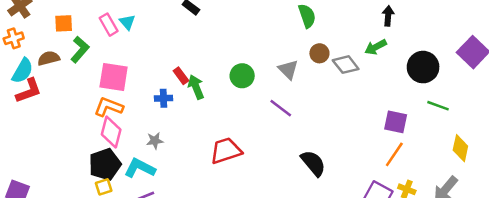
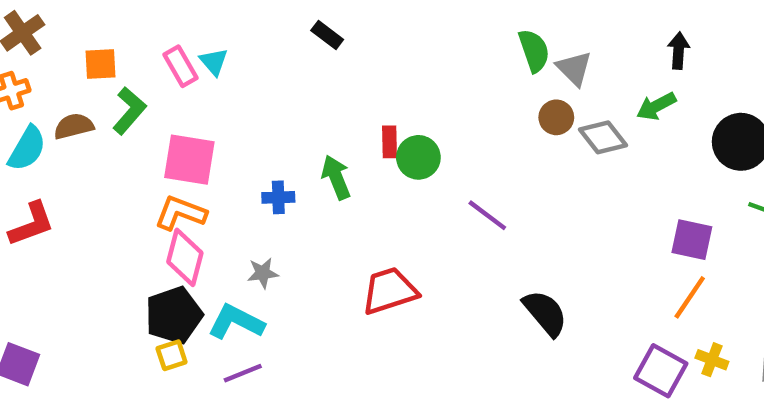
gray triangle: (288, 70) -> (574, 68), moved
red rectangle: (181, 76) -> (389, 142), moved, turned 35
red L-shape: (29, 91) -> (31, 224), moved

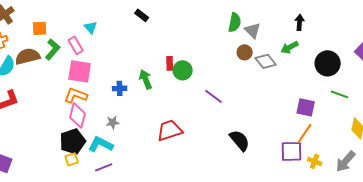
green semicircle: (534, 51) -> (235, 22), turned 30
pink rectangle: (180, 66) -> (76, 45), moved
brown semicircle: (74, 126) -> (28, 56), size x1.4
purple square: (661, 371) -> (292, 151), moved, turned -30

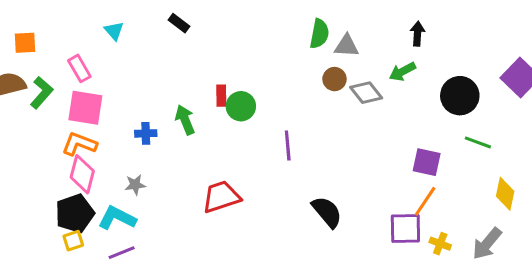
cyan triangle: (91, 27) -> (114, 31), moved
gray triangle: (253, 30) -> (347, 46), turned -42
green L-shape: (53, 49) -> (42, 93), moved
purple line: (214, 96) -> (288, 145), turned 48

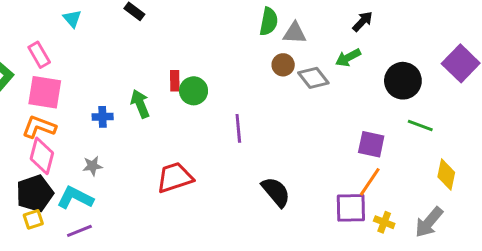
black arrow: (418, 34) -> (363, 22), turned 40

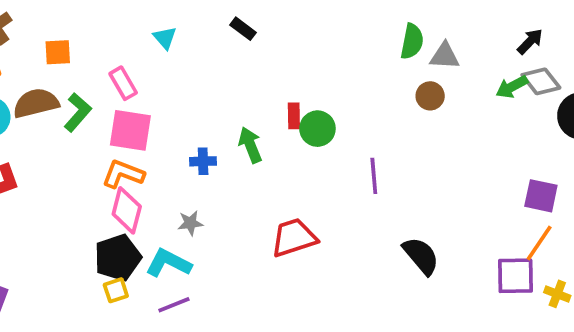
gray diamond: (313, 78) -> (541, 81), moved

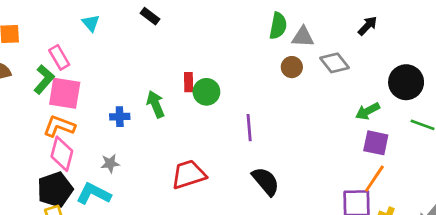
gray diamond: (541, 81) -> (334, 63), moved
green arrow: (512, 87) -> (368, 111), moved
green L-shape: (78, 112) -> (44, 79), moved
black semicircle: (421, 256) -> (266, 181), moved

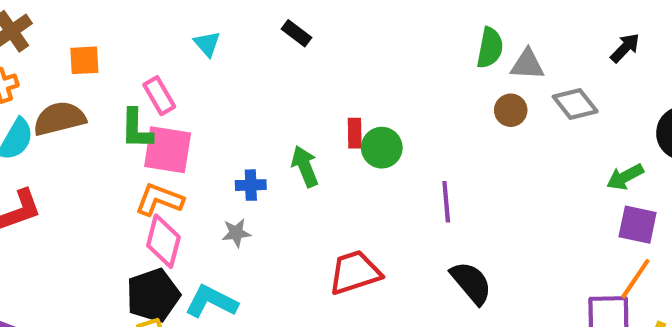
green L-shape: (44, 79) -> (136, 129), turned 140
gray star: (110, 163) -> (236, 233), moved

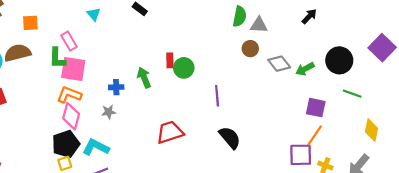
gray diamond: (575, 104) -> (279, 64), moved
green arrow: (625, 177) -> (305, 69), moved

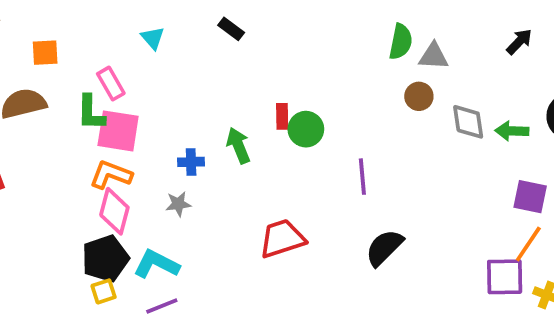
gray diamond: (279, 64) -> (468, 122), turned 30
green arrow: (305, 69) -> (512, 131), turned 30
black semicircle: (230, 138) -> (384, 248), turned -95

